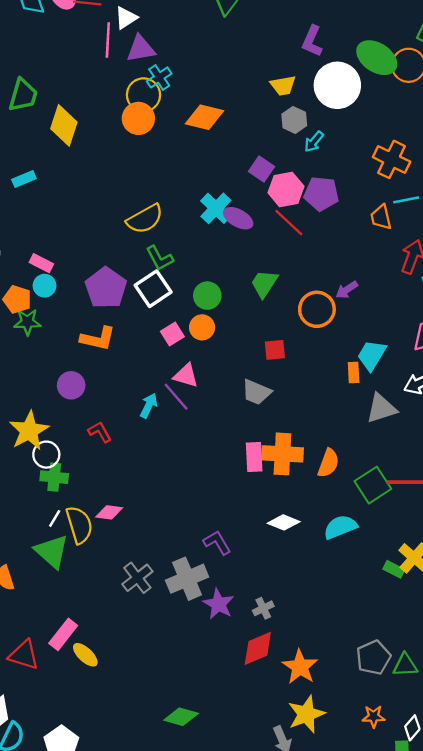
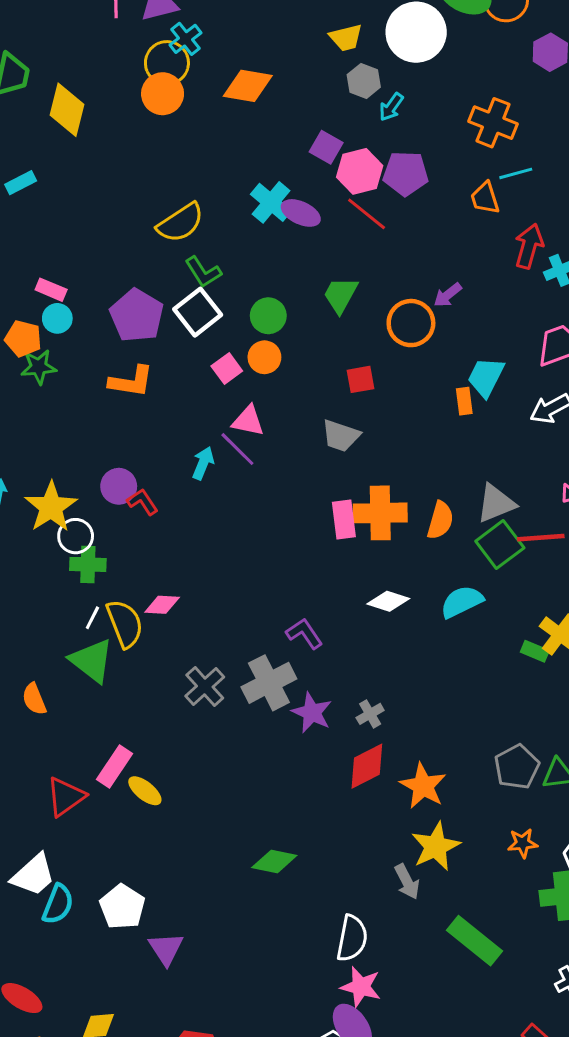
purple circle: (71, 385) -> (119, 486), moved
gray triangle: (381, 408) -> (496, 503), moved
red triangle: (24, 655) -> (66, 797), turned -48

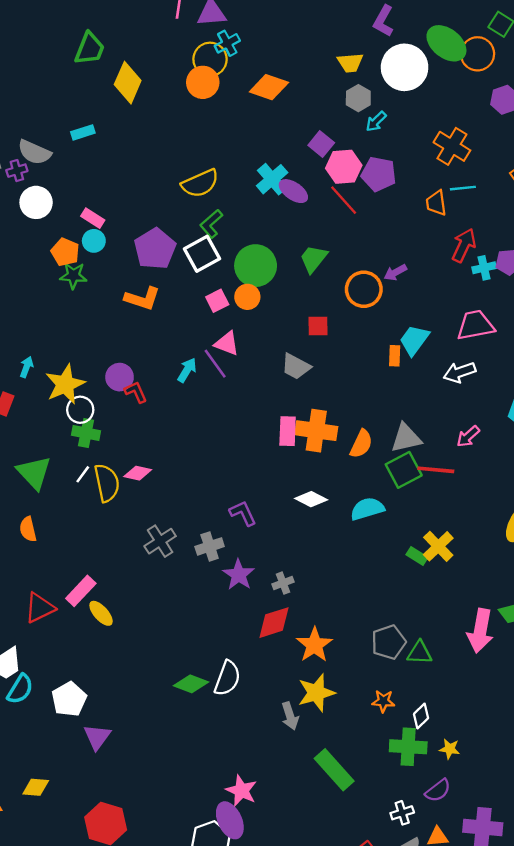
green L-shape: (203, 272) -> (211, 224), turned 72
green circle: (268, 316) -> (256, 266), size x1.5
green triangle: (92, 661) -> (34, 473), moved
gray cross: (269, 683) -> (210, 546), size x0.7
white semicircle: (352, 938) -> (227, 678), moved

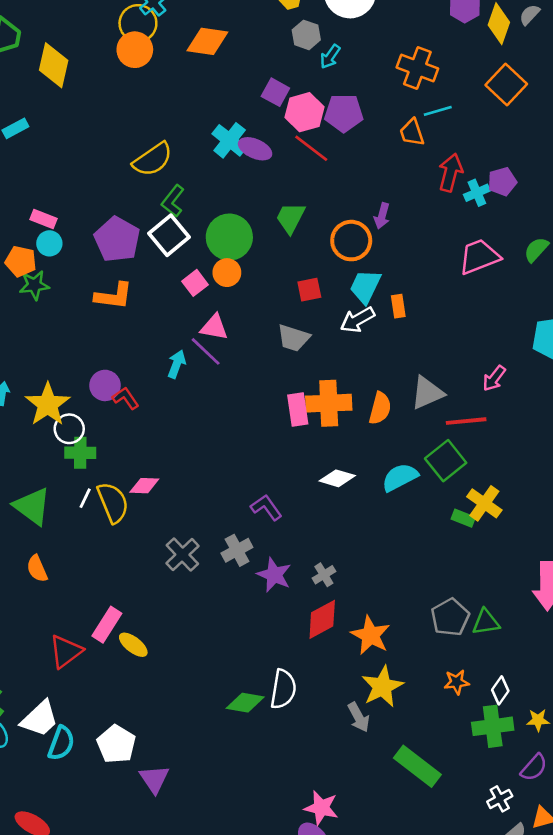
purple arrow: (395, 272) -> (382, 216), turned -35
cyan trapezoid: (414, 340) -> (365, 287), moved
white arrow: (460, 372) -> (357, 320), moved
green square: (404, 470) -> (446, 461), moved

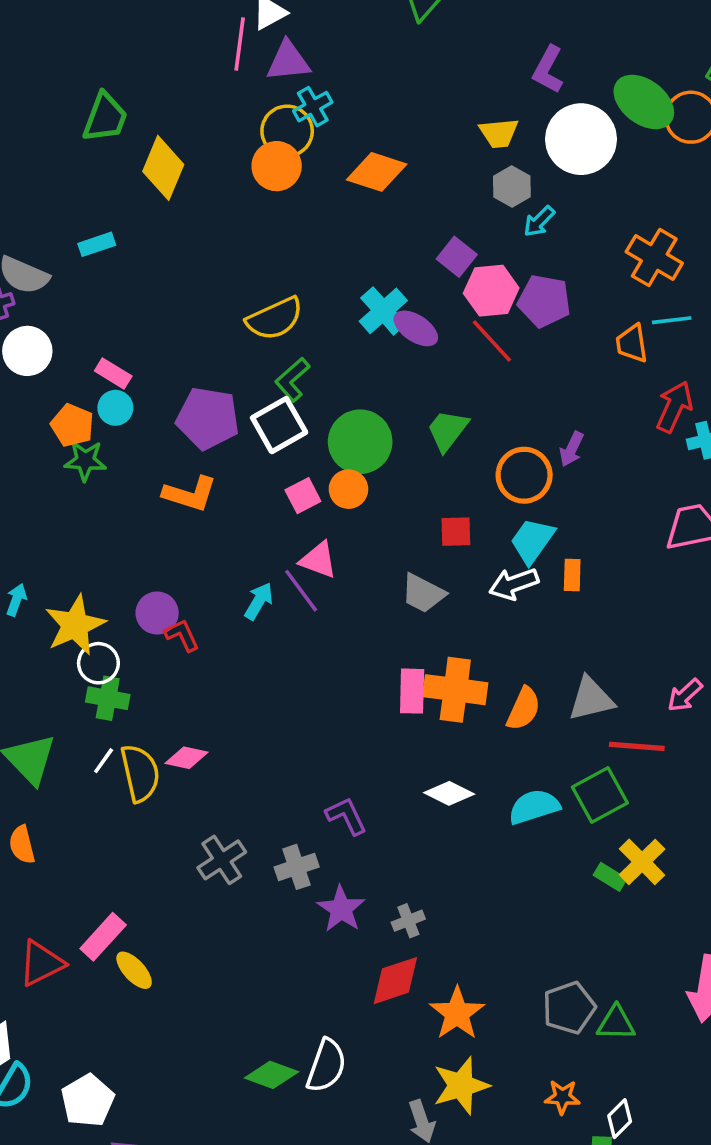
purple pentagon: (117, 239) -> (208, 418), turned -30

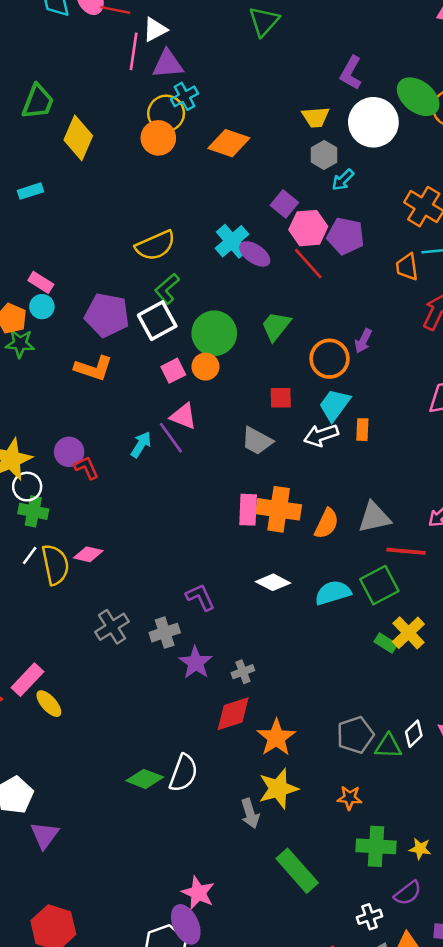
white diamond: (620, 1119) -> (414, 734), moved

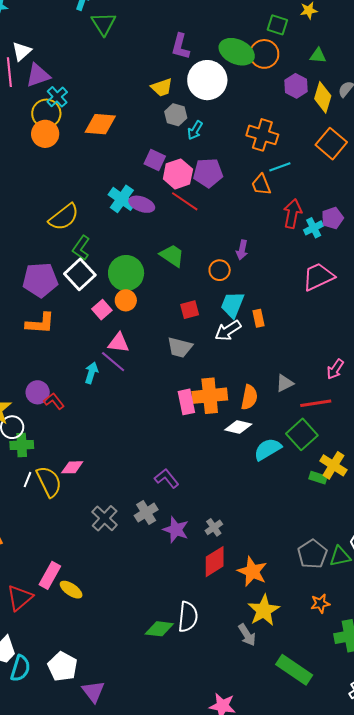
green trapezoid: (276, 326) -> (172, 256), turned 100
orange circle: (330, 359) -> (220, 270), size x0.7
gray triangle: (374, 517) -> (285, 383), size x0.7
white diamond: (273, 582) -> (238, 427), moved

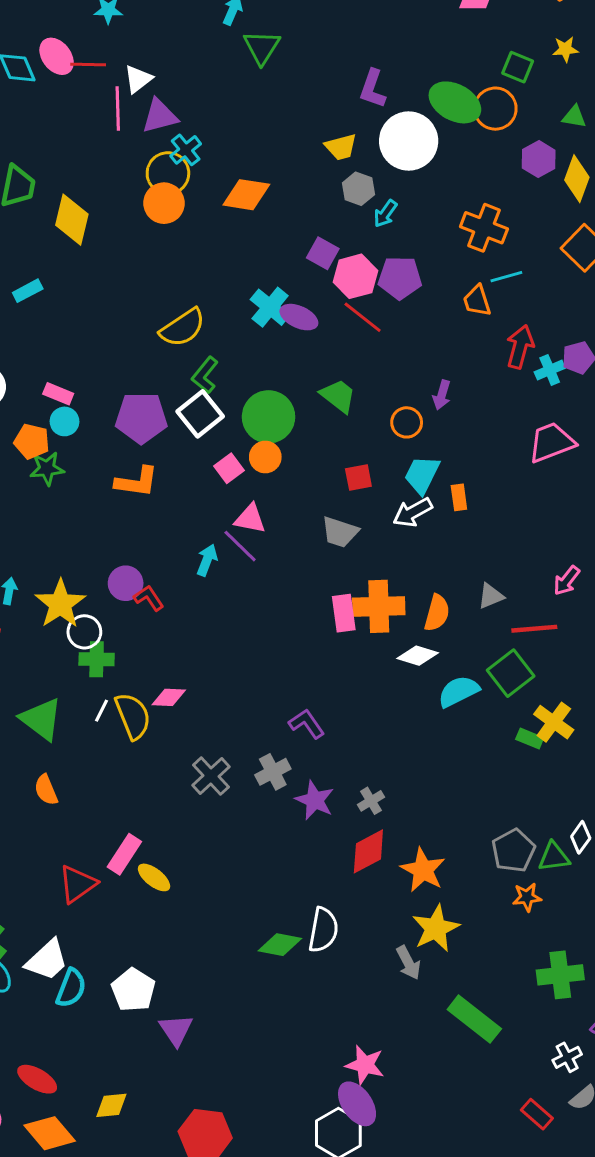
orange star: (320, 603) -> (527, 897), moved

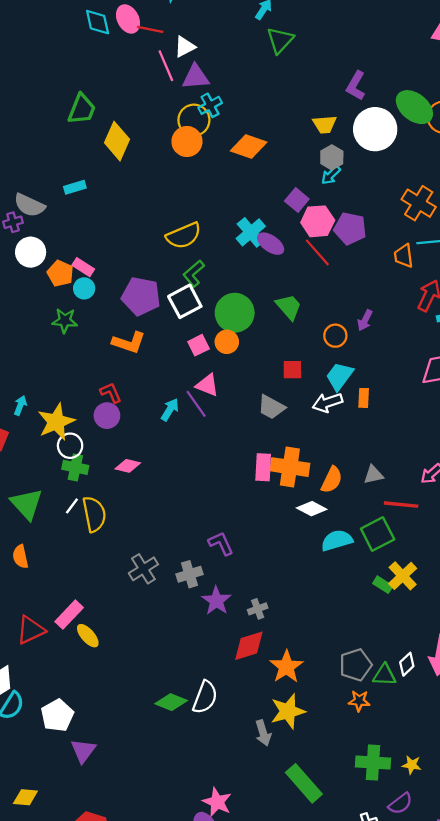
pink line: (118, 109) -> (166, 66), turned -32
cyan arrow: (385, 214) -> (331, 175), moved
orange pentagon: (32, 441) -> (60, 273), moved
red L-shape: (149, 598) -> (111, 393), moved
pink diamond: (169, 697) -> (128, 466), moved

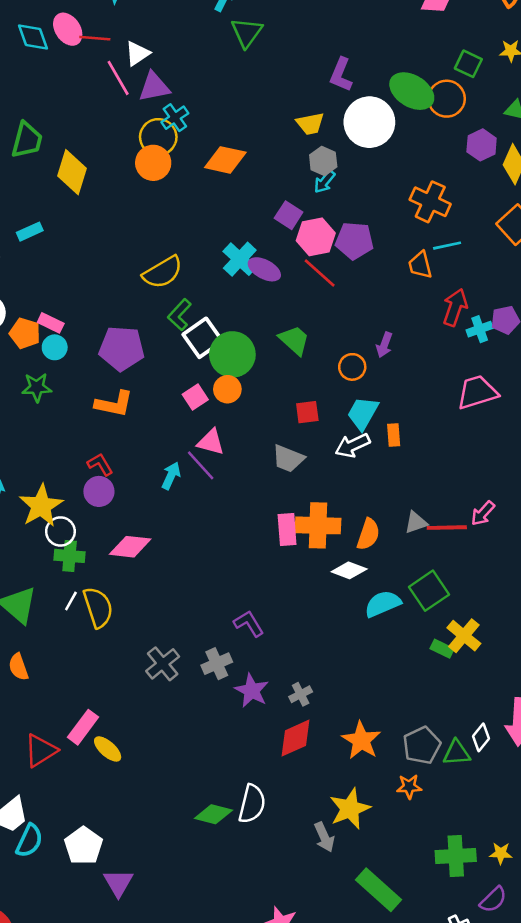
white square: (185, 301) -> (203, 338), moved
pink diamond: (128, 466) -> (130, 547), size x1.4
red line: (401, 505) -> (447, 528), moved
orange star: (286, 667) -> (361, 740), moved
orange star: (359, 701) -> (409, 787), moved

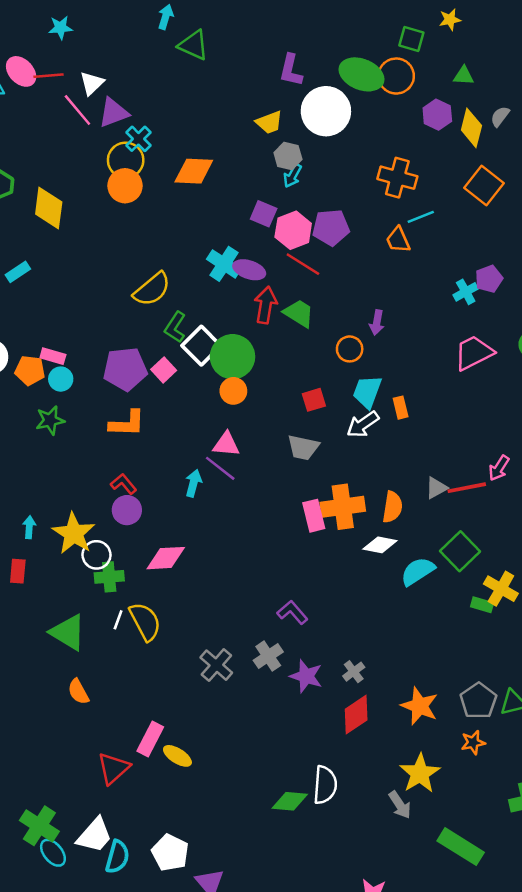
green triangle: (247, 32) -> (193, 45), turned -32
red arrow: (455, 307) -> (266, 305), moved
green trapezoid: (294, 340) -> (299, 313), moved
pink square: (195, 397) -> (164, 370), moved

